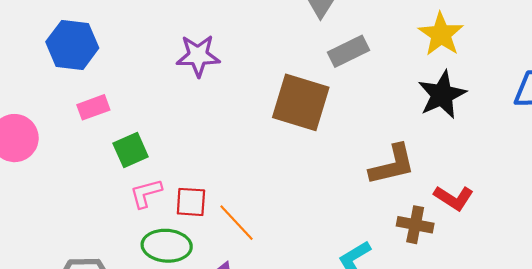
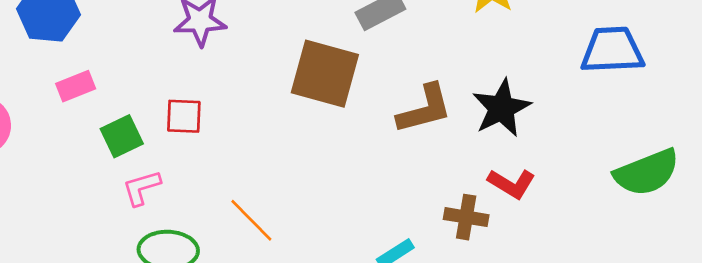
black star: (442, 95) -> (501, 108), moved
brown L-shape: (392, 165) -> (425, 109), moved
red square: (191, 202) -> (184, 116), moved

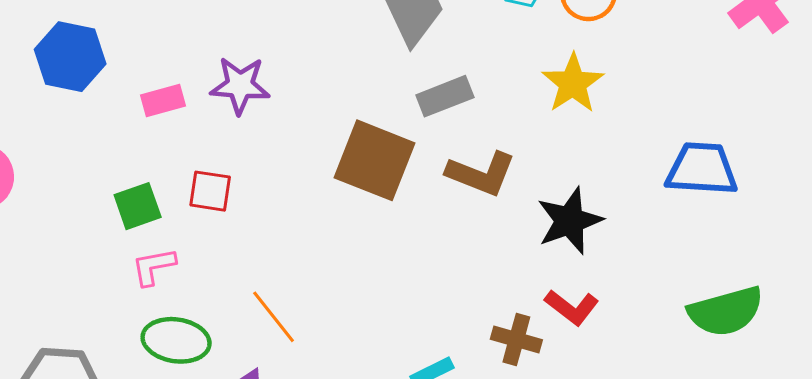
pink rectangle: (76, 86) -> (163, 101), moved
brown L-shape: (425, 109) -> (481, 174), moved, turned 30

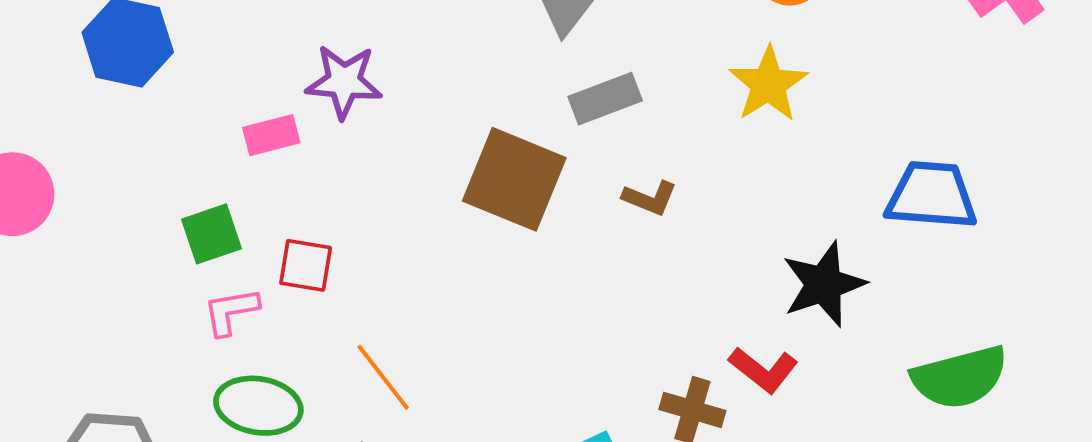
pink rectangle: (163, 101) -> (271, 135), moved
brown L-shape: (481, 174) -> (650, 198), size x0.6
red square: (210, 191) -> (306, 265), moved
black star: (570, 221) -> (824, 284), moved

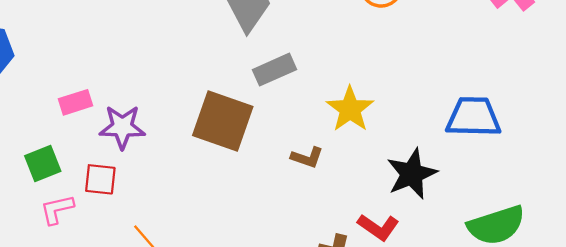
purple star: (344, 82) -> (122, 127), moved
yellow star: (768, 84) -> (350, 109), moved
brown L-shape: (650, 198) -> (307, 157), moved

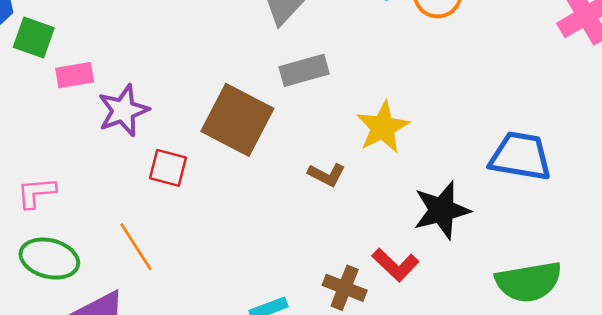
purple star: (122, 127) -> (123, 111), turned -30
green square: (43, 164) -> (34, 37), moved, turned 33
red square: (100, 179) -> (168, 168), moved

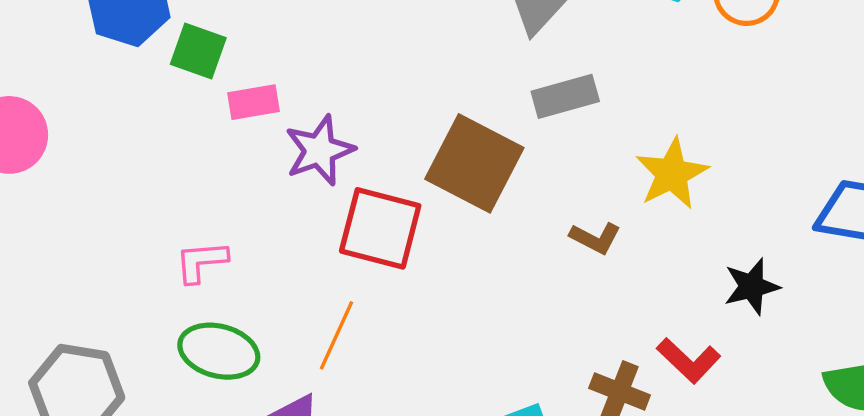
red square: (168, 168) -> (380, 228), size x1.6
black star: (442, 210) -> (752, 286), size x0.7
orange line: (136, 247) -> (337, 335), turned 57

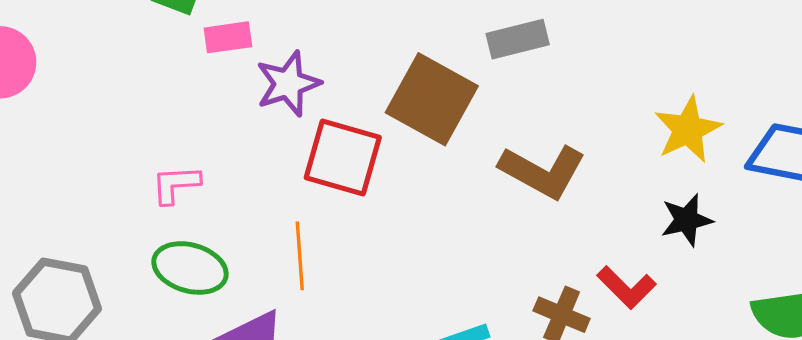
yellow star: (672, 174) -> (688, 129), moved
brown L-shape: (595, 238) -> (543, 171), size x1.8
orange line: (337, 335) -> (300, 256), turned -30

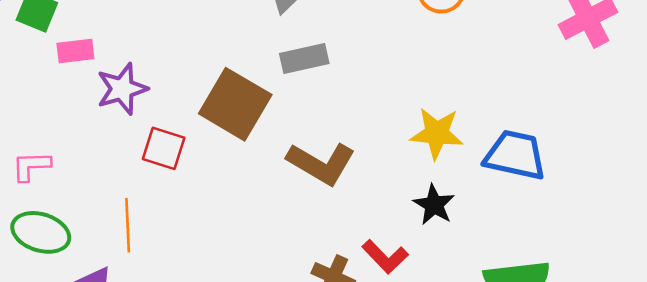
yellow star: (688, 129) -> (437, 133), turned 30
red square: (343, 158) -> (164, 148), size x0.7
black star: (687, 220) -> (434, 205), turned -30

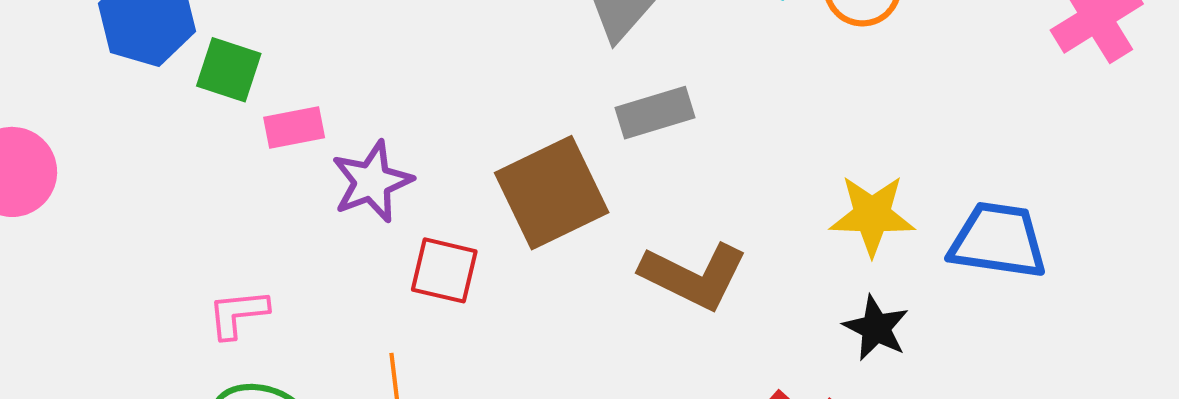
brown square: (235, 104) -> (552, 193), turned 38

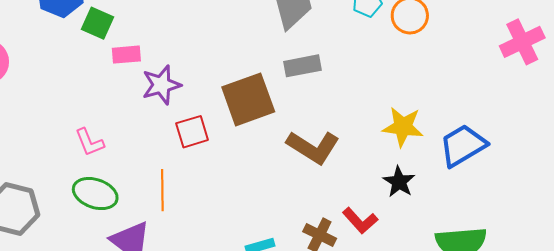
blue trapezoid: (998, 241) -> (463, 145), turned -45
red square: (444, 270) -> (192, 132), turned -36
pink L-shape: (238, 314) -> (89, 142), turned -112

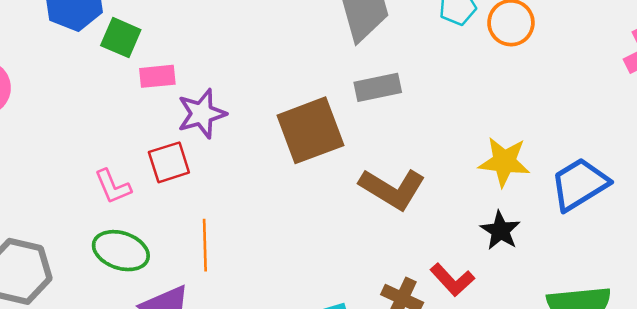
red square: (192, 132) -> (169, 162), moved

